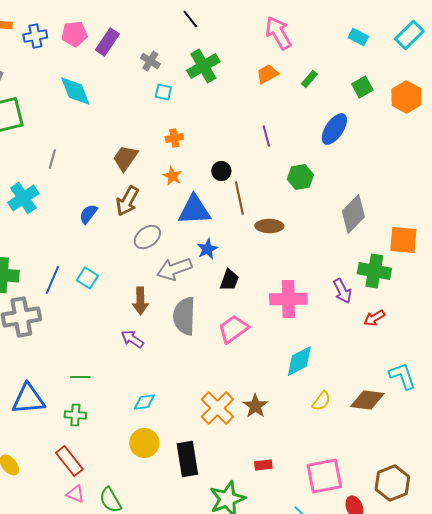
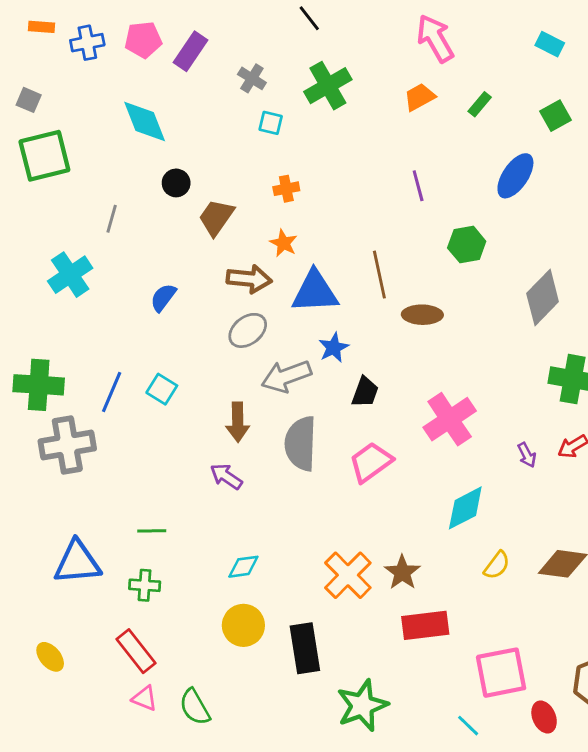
black circle: (221, 171) -> (176, 183), moved
brown arrow: (127, 201) -> (249, 279), moved, turned -112
purple arrow: (342, 291) -> (527, 455), moved, size x0.7
pink cross: (288, 299) -> (450, 419), turned -33
red rectangle: (263, 465) -> (425, 625), moved, size x1.8

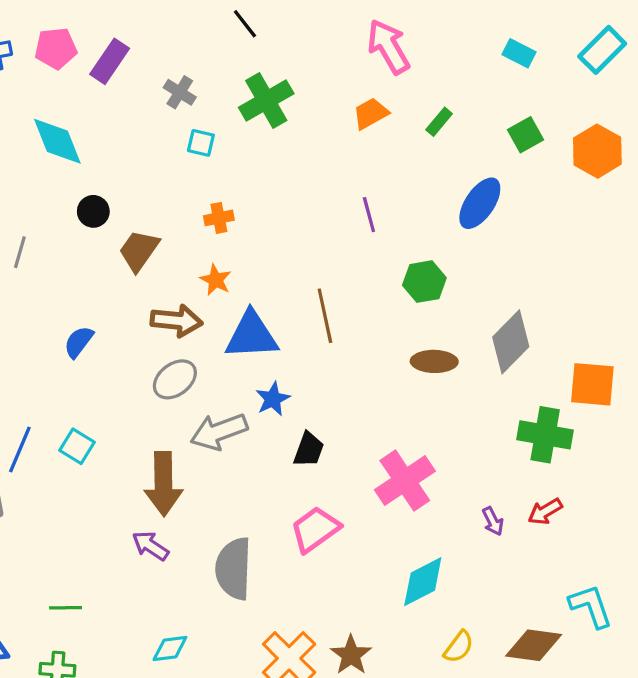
brown ellipse: (422, 315) -> (434, 361), moved
brown arrow: (238, 422) -> (163, 484), size x1.4
gray semicircle: (301, 444) -> (234, 569), moved

